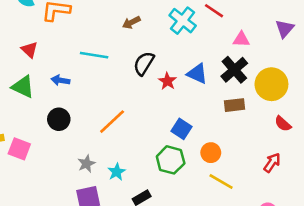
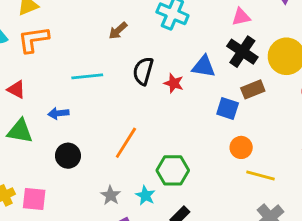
blue square: (182, 129) -> (228, 108), moved
green hexagon: (171, 160) -> (173, 170), moved

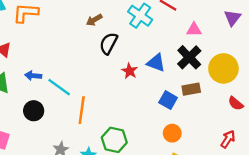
black semicircle: (143, 71) -> (109, 43), moved
cyan line: (87, 76) -> (59, 87), moved, turned 30
orange line: (126, 143) -> (82, 110), turned -36

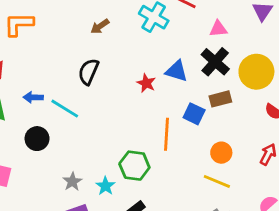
black semicircle: (109, 43) -> (89, 72), moved
orange line: (82, 110) -> (166, 134), moved
orange circle: (172, 133) -> (221, 153), moved

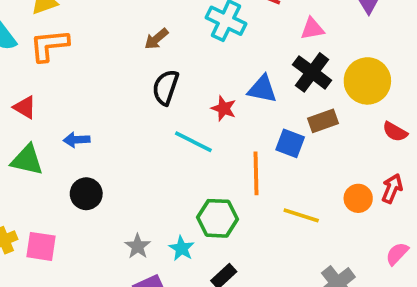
black semicircle: (89, 72) -> (166, 87), moved
cyan line: (65, 109) -> (193, 142), moved
orange circle: (221, 153) -> (358, 198), moved
yellow line: (217, 181) -> (301, 215), moved

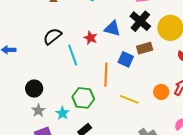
black semicircle: (166, 87) -> (52, 36), moved, turned 30
cyan line: (193, 142) -> (73, 55), turned 40
black circle: (86, 194) -> (34, 89), moved

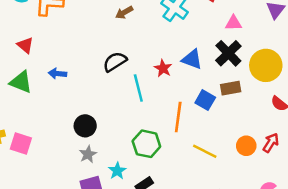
cyan star: (62, 113) -> (117, 171), moved

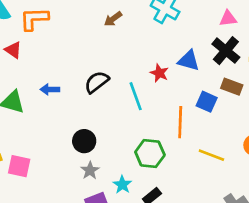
red triangle: (25, 45) -> (13, 50), moved
black semicircle: (115, 62) -> (97, 82), moved
brown rectangle: (231, 88) -> (232, 87), turned 36

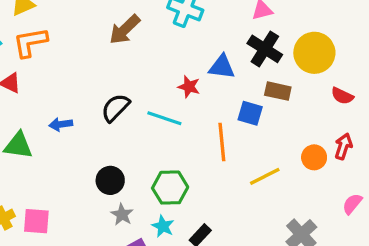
brown arrow: (113, 19) -> (125, 30), size x1.5
cyan line: (136, 96) -> (164, 118), turned -44
green hexagon: (150, 153) -> (170, 188), moved
yellow line: (211, 155) -> (265, 176), turned -40

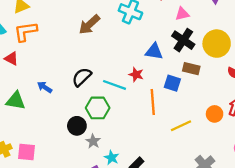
red star: (189, 87) -> (136, 75), moved
blue arrow: (61, 124) -> (45, 87), turned 40
green hexagon: (170, 188) -> (98, 108), moved
gray star: (122, 215) -> (93, 141), moved

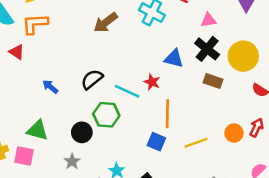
blue square: (172, 83) -> (156, 142), moved
green triangle: (16, 101) -> (37, 130), moved
gray star: (93, 141) -> (72, 161), moved

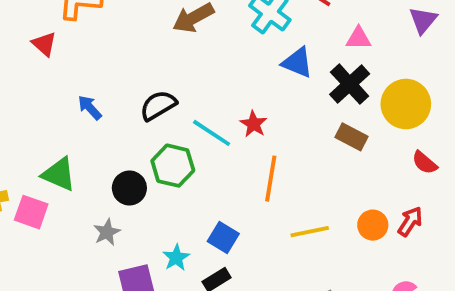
blue triangle: (174, 58) -> (297, 63), moved
blue square: (156, 142) -> (223, 237), moved

